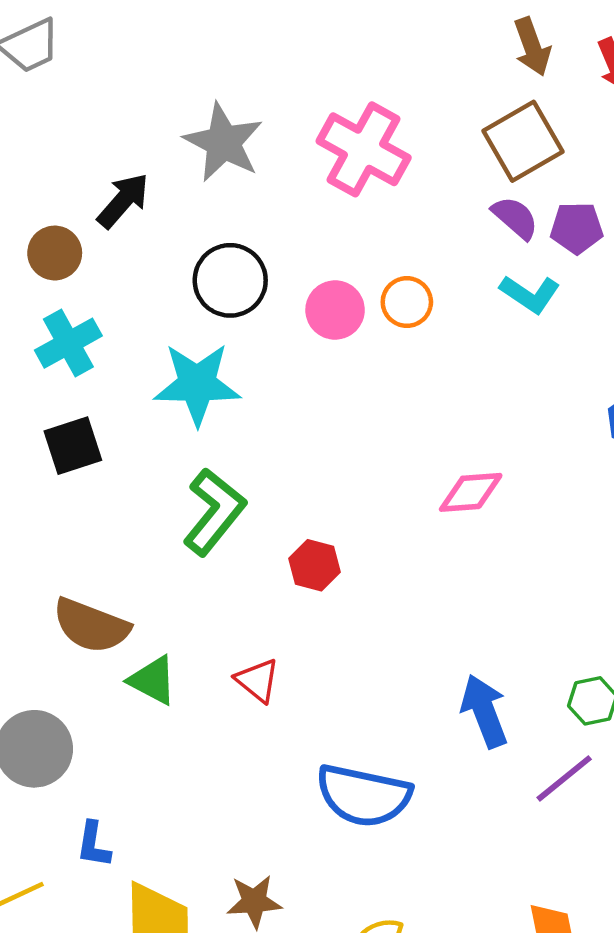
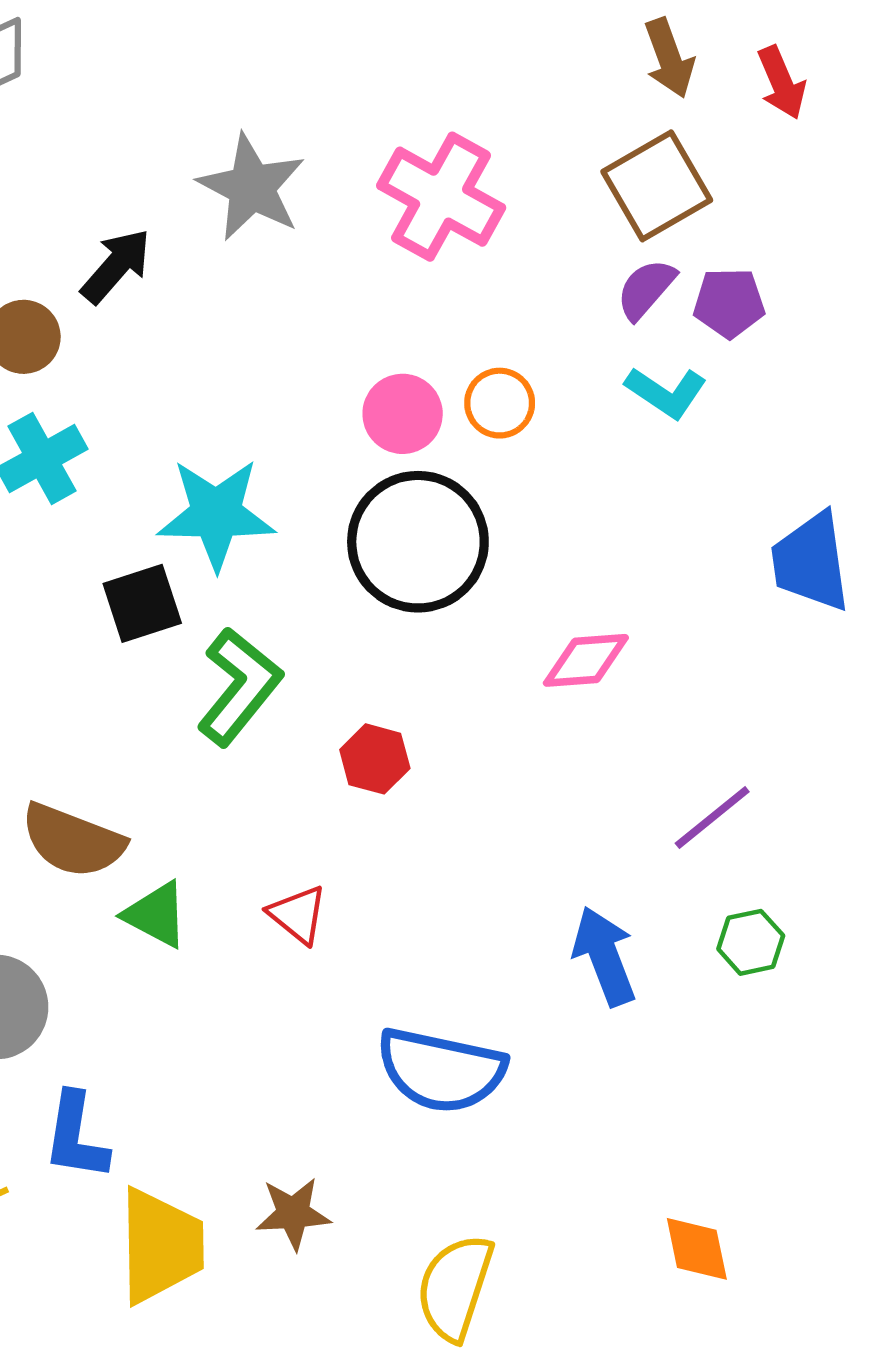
purple semicircle: (515, 218) -> (646, 289), turned -90
black circle: (230, 280) -> (418, 542), moved, size x1.4
black square: (73, 446) -> (142, 603), moved
purple line: (564, 778) -> (712, 818), moved
blue L-shape: (93, 845) -> (76, 1136), size x1.4

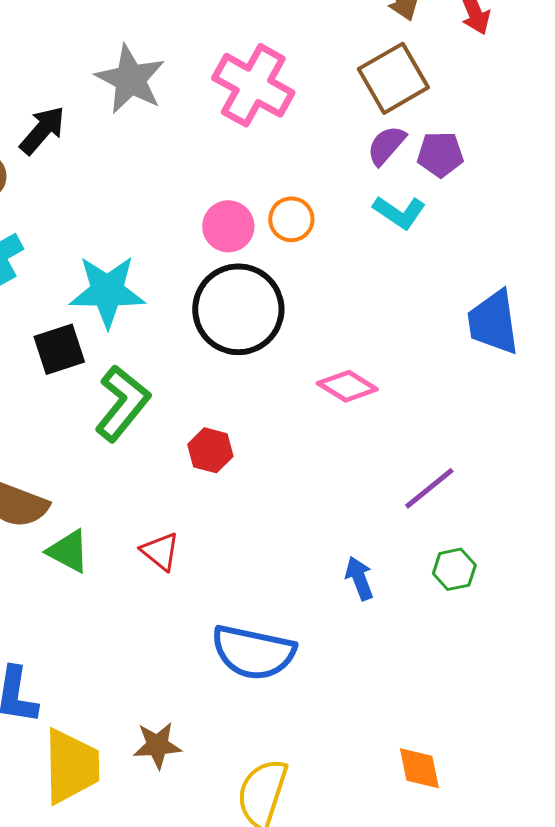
pink diamond: (586, 660) -> (347, 386), turned 36
blue arrow: (604, 956) -> (359, 578), size x0.7

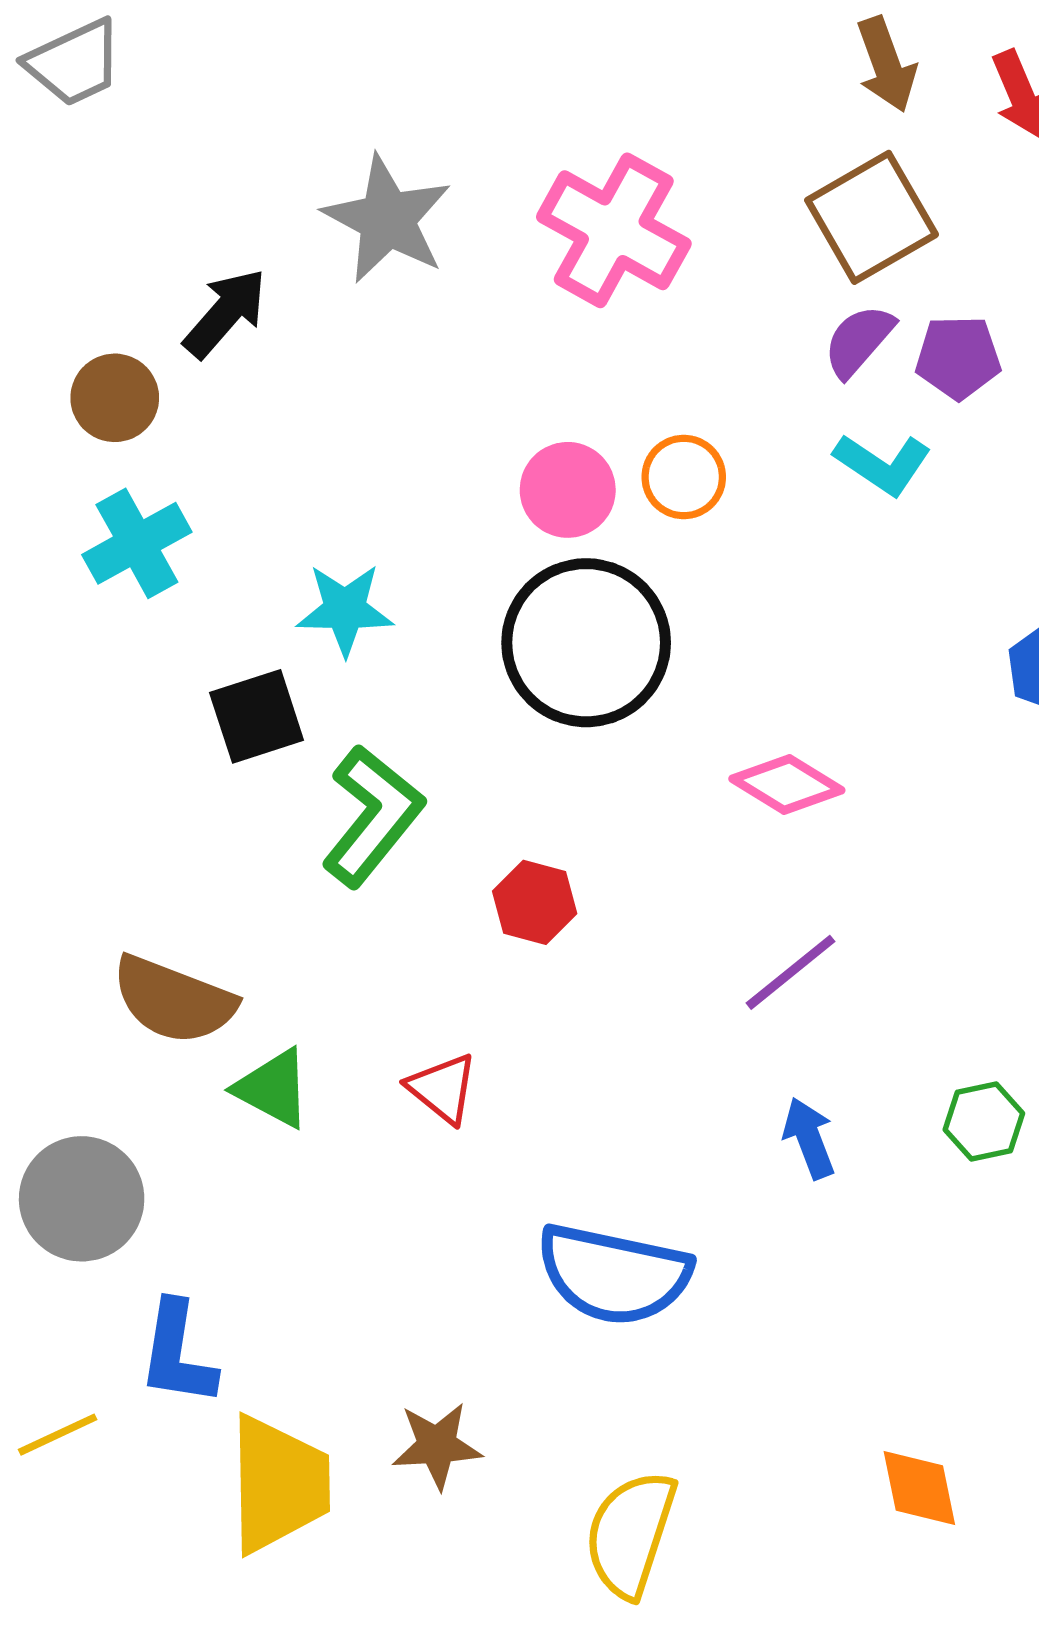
cyan star: (107, 291) -> (345, 610), size x0.7
purple line: (429, 488) -> (791, 972), moved

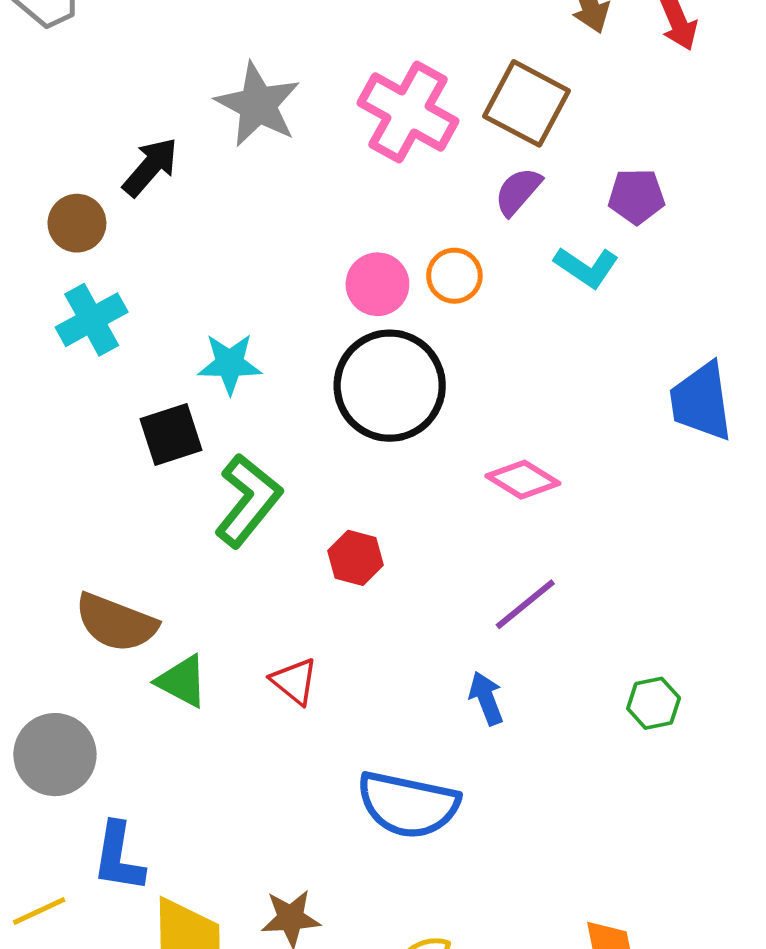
brown square: (872, 217) -> (527, 103), moved, turned -32
purple semicircle: (859, 341) -> (518, 191), moved
blue arrow: (809, 1138) -> (486, 698), moved

